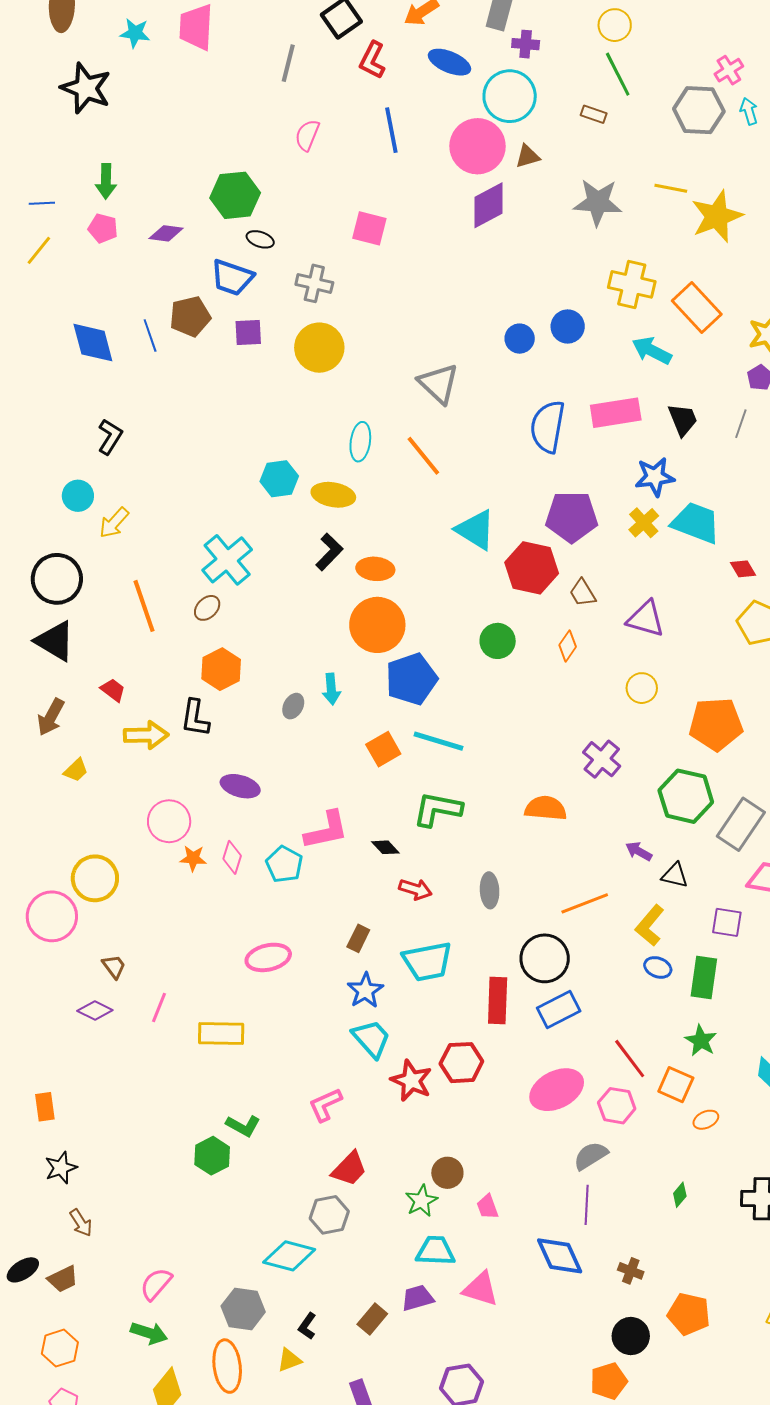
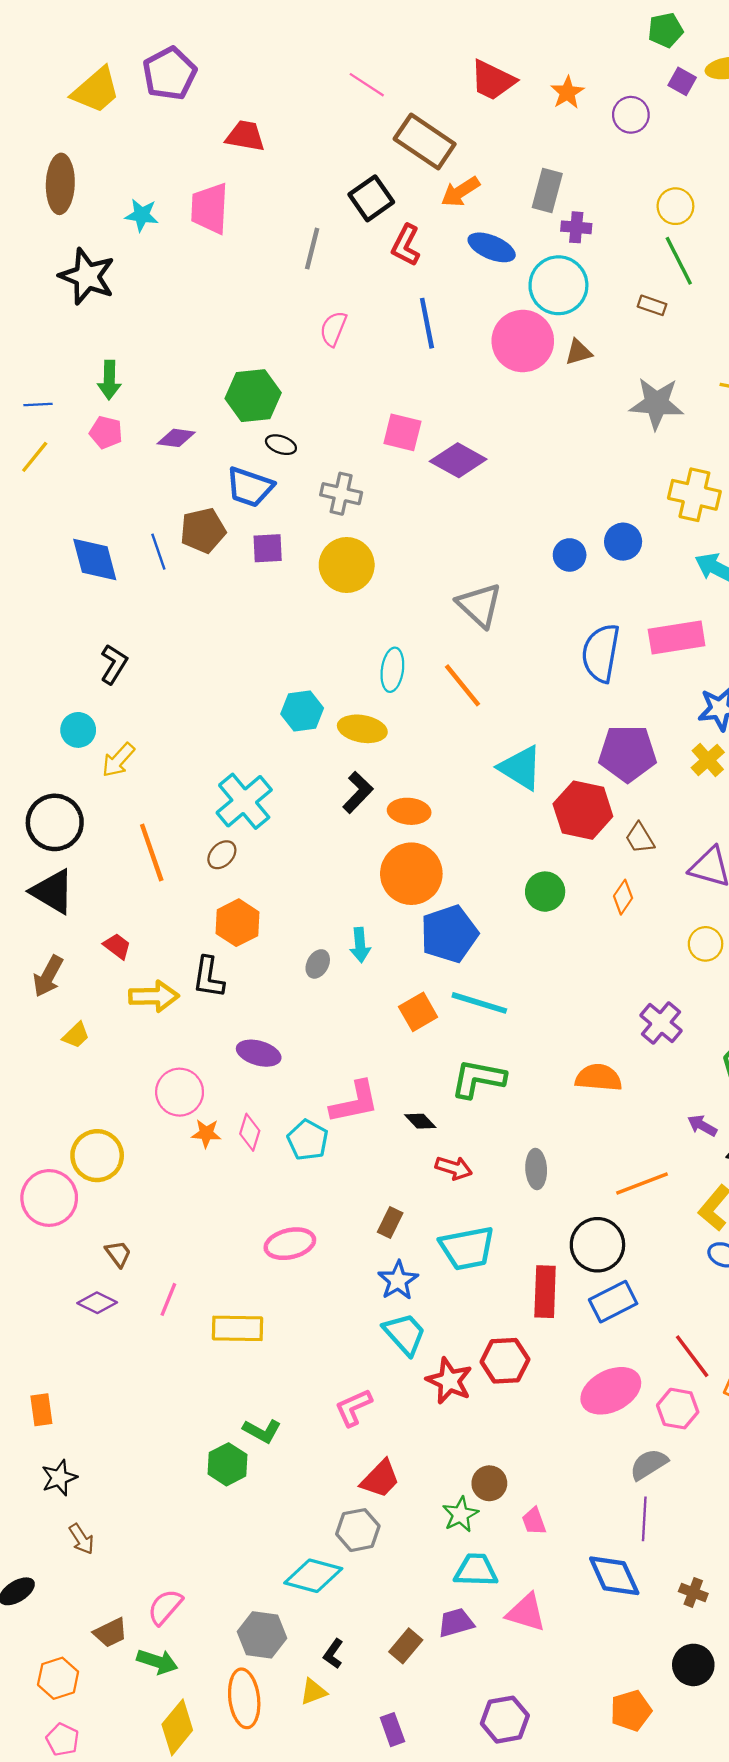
purple diamond: (489, 205) -> (458, 460), moved, turned 57
brown trapezoid: (63, 1279) -> (110, 1633), moved
orange pentagon: (609, 1381) -> (631, 1711), moved

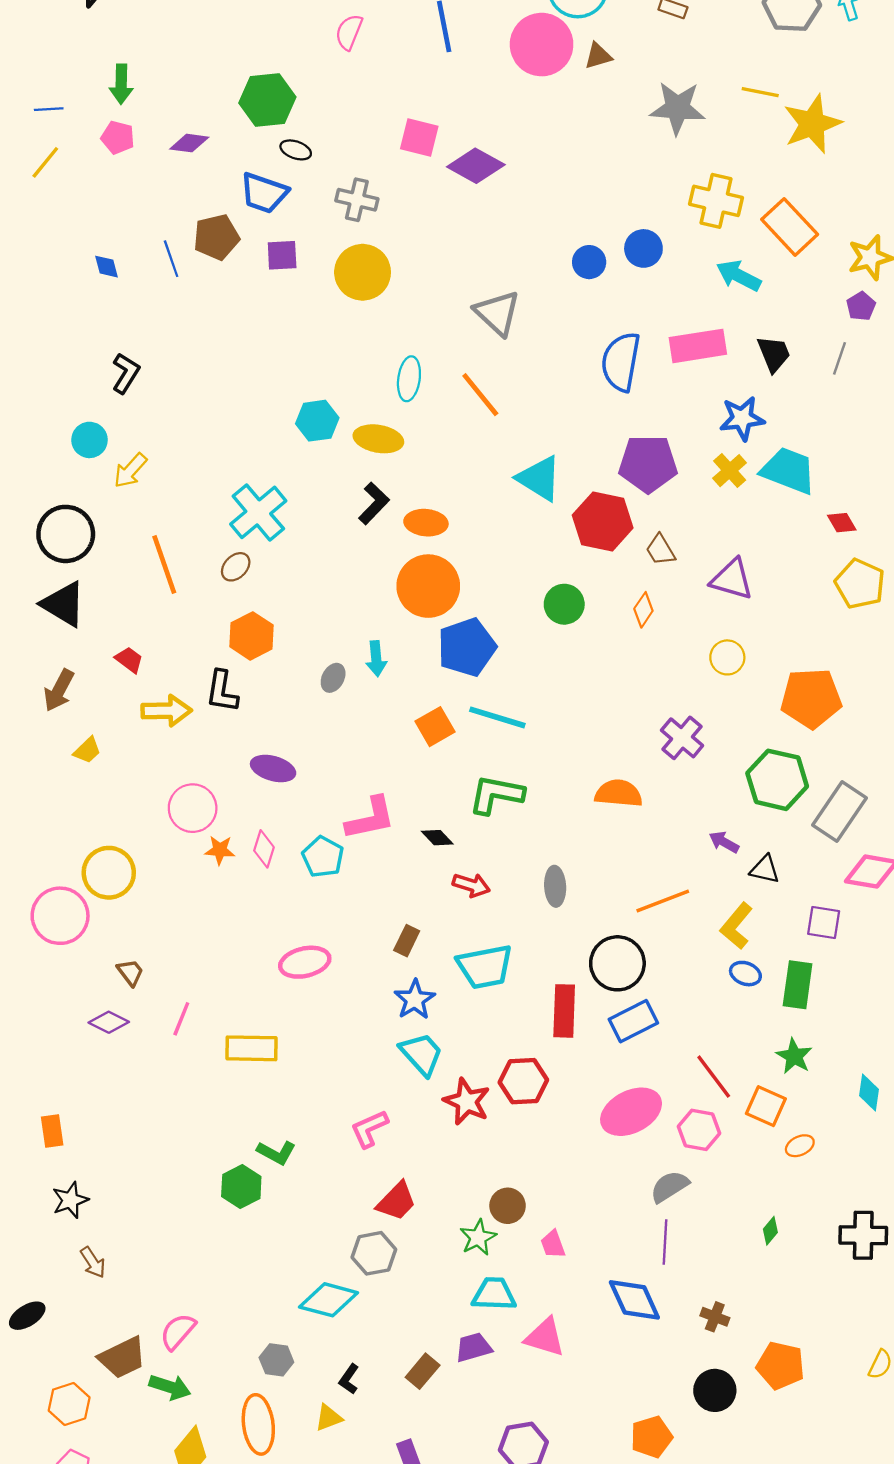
blue diamond: (95, 559) -> (106, 267), size x0.5
brown trapezoid: (110, 1633) -> (122, 1358), size x1.4
gray hexagon: (262, 1635) -> (276, 1360), size x0.7

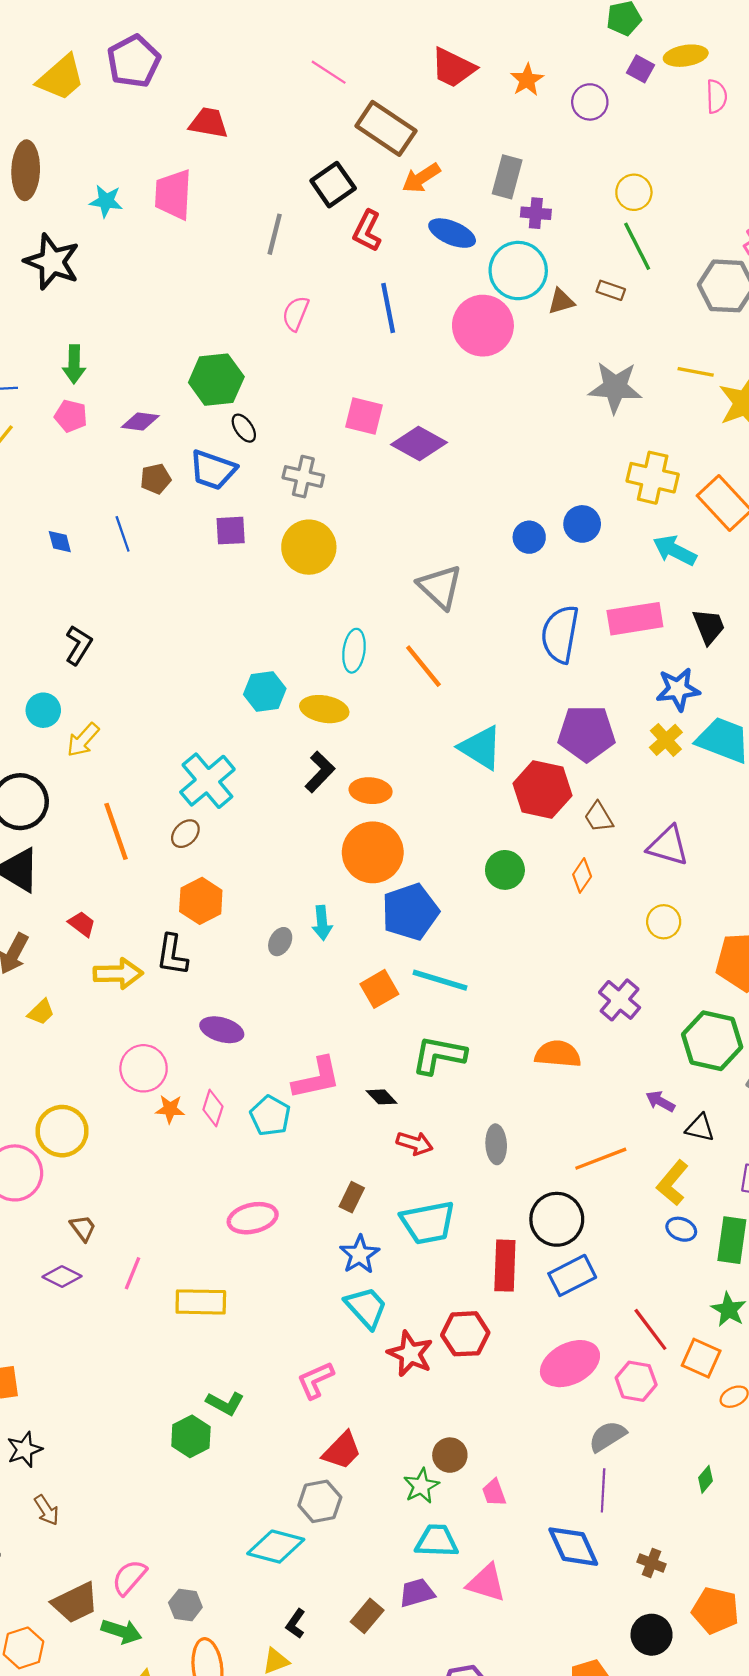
brown triangle: (598, 56) -> (561, 301), moved
black ellipse: (296, 150) -> (244, 428), turned 36
brown pentagon: (216, 237) -> (156, 479), moved, size x0.7
gray hexagon: (276, 1360) -> (185, 1605), moved

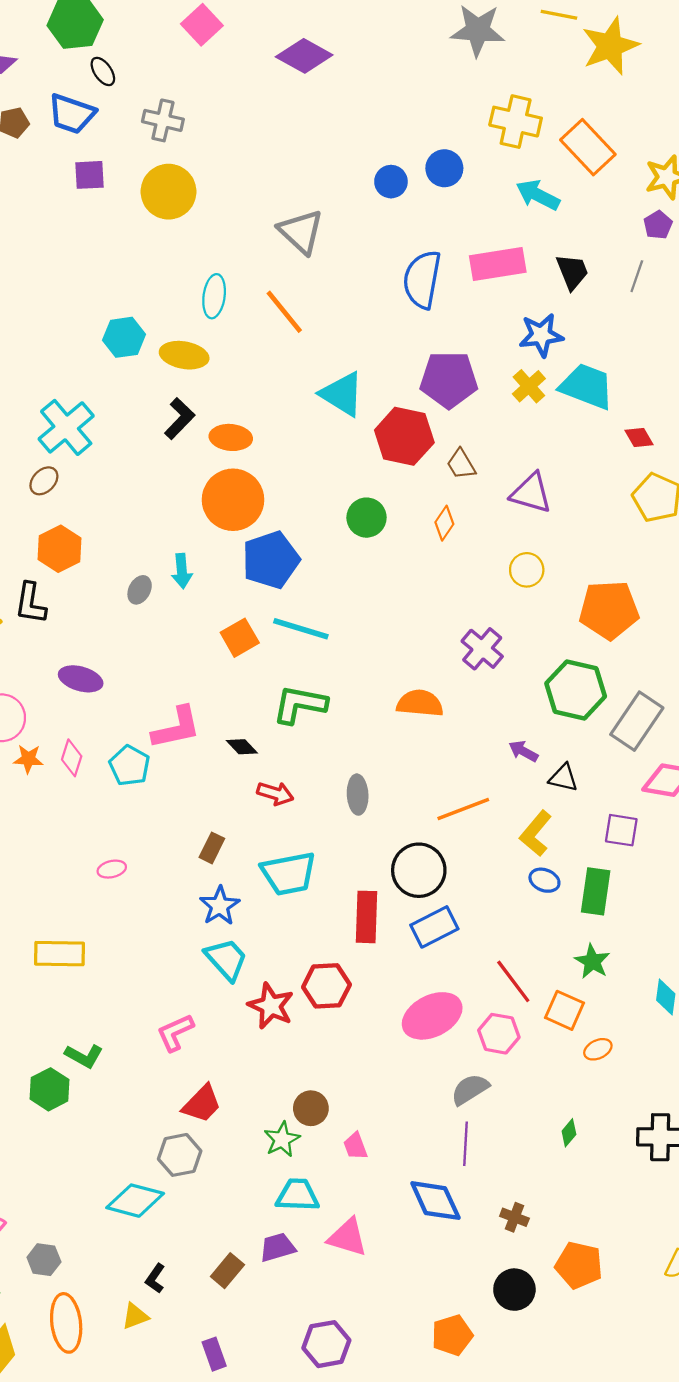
pink square: (364, 416) -> (202, 25), moved, turned 33
purple diamond: (419, 444) -> (304, 56), moved
pink ellipse: (253, 1218) -> (112, 869), size x0.6

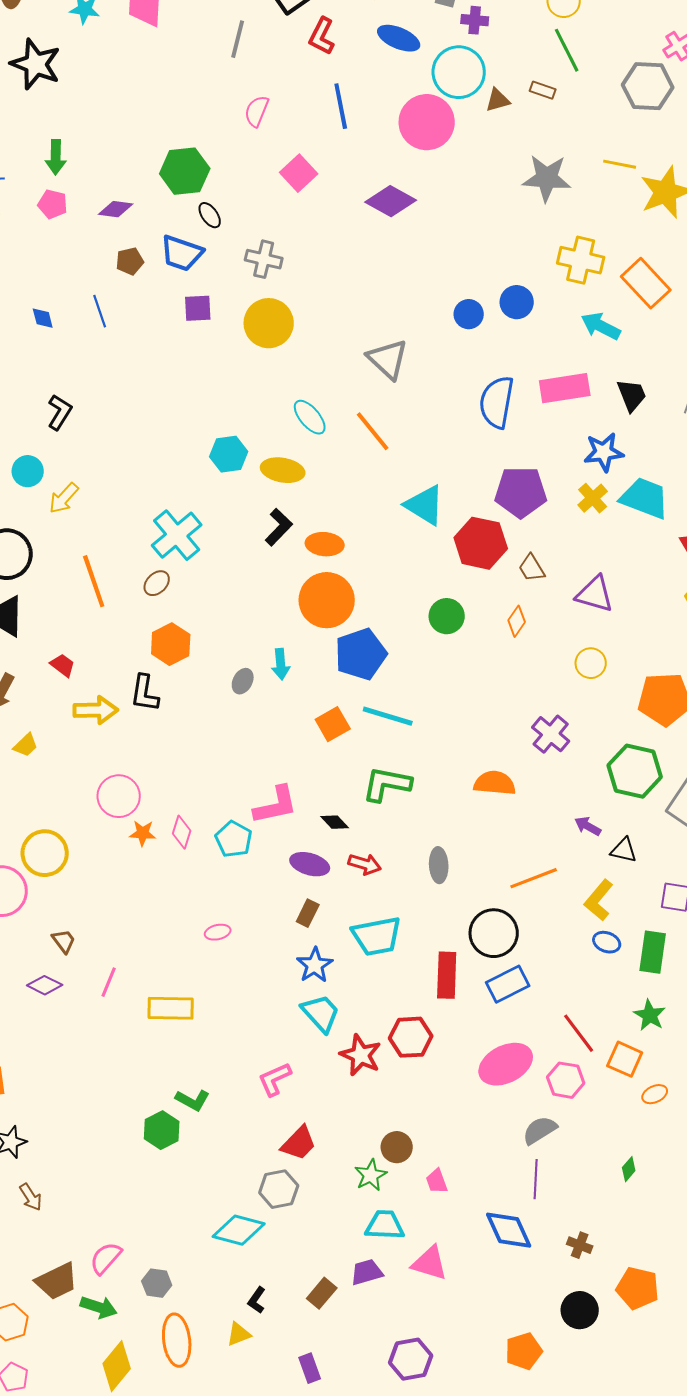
cyan ellipse: (214, 296) -> (310, 417), turned -48
purple ellipse: (81, 679) -> (310, 864), moved

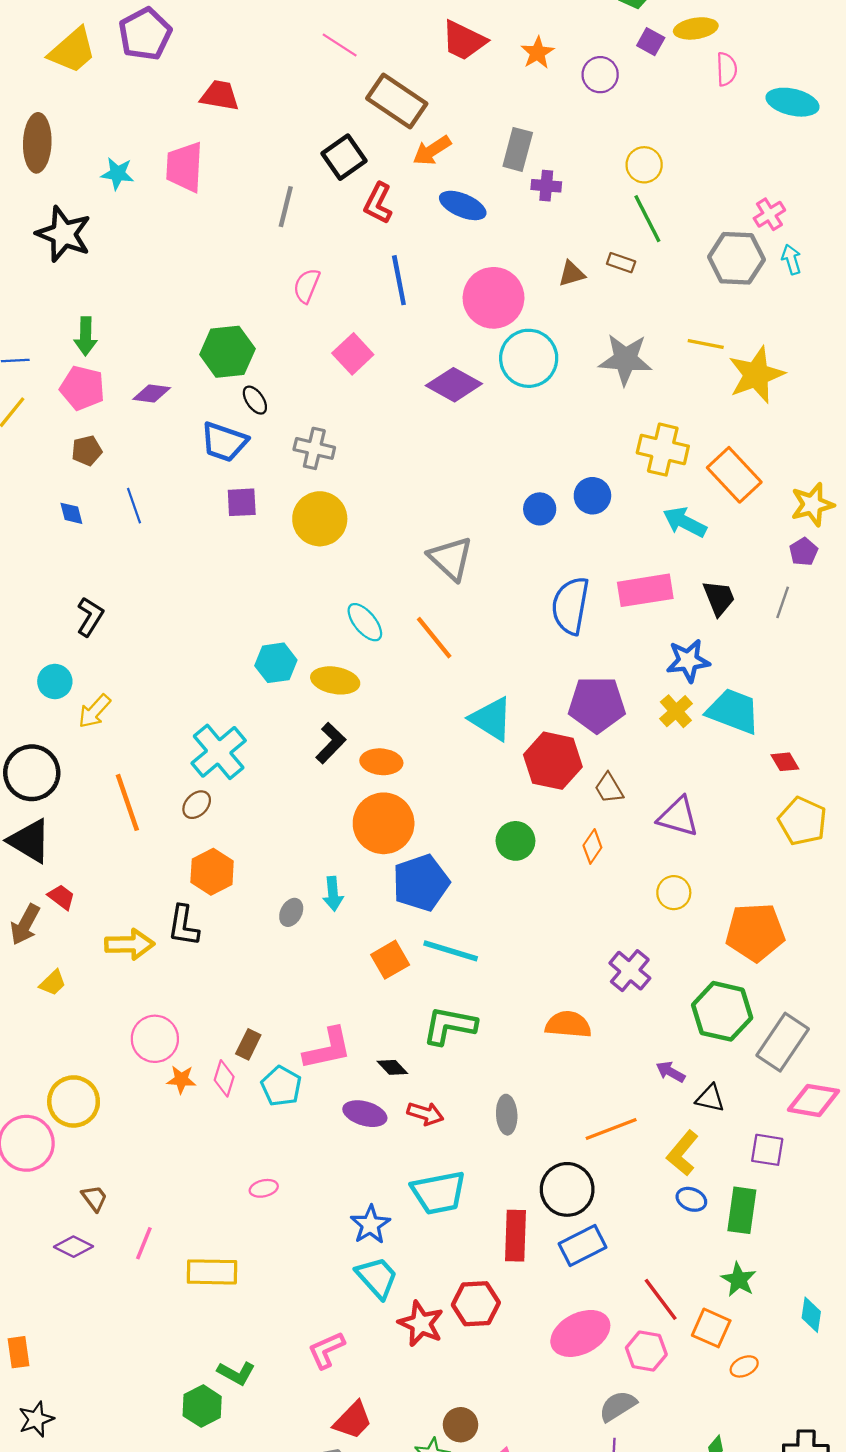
cyan circle: (459, 72) -> (529, 358), moved
pink pentagon: (53, 204) -> (82, 388), size x1.4
brown pentagon: (130, 261) -> (87, 451), moved
red trapezoid: (63, 665) -> (61, 897), moved
brown rectangle: (308, 913) -> (248, 1044), moved

